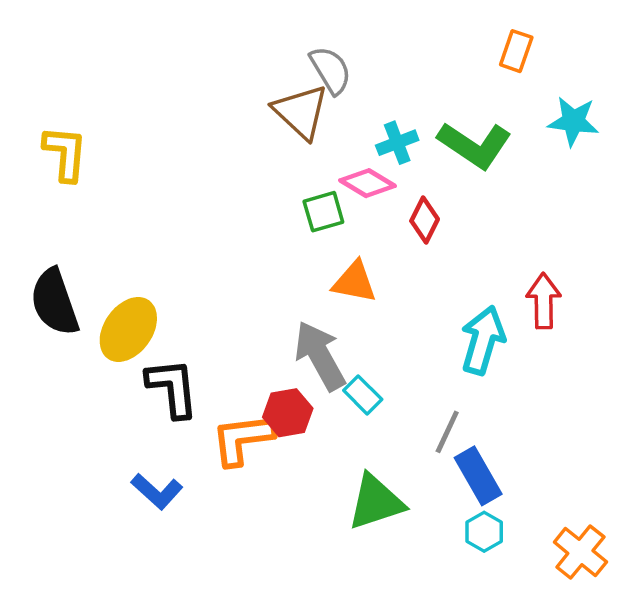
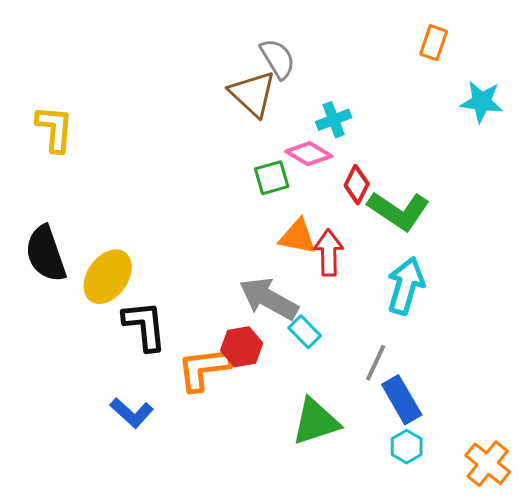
green L-shape: (475, 145) -> (399, 211), moved
red arrow: (544, 301) -> (329, 253), moved
gray arrow: (320, 356) -> (269, 299), turned -32

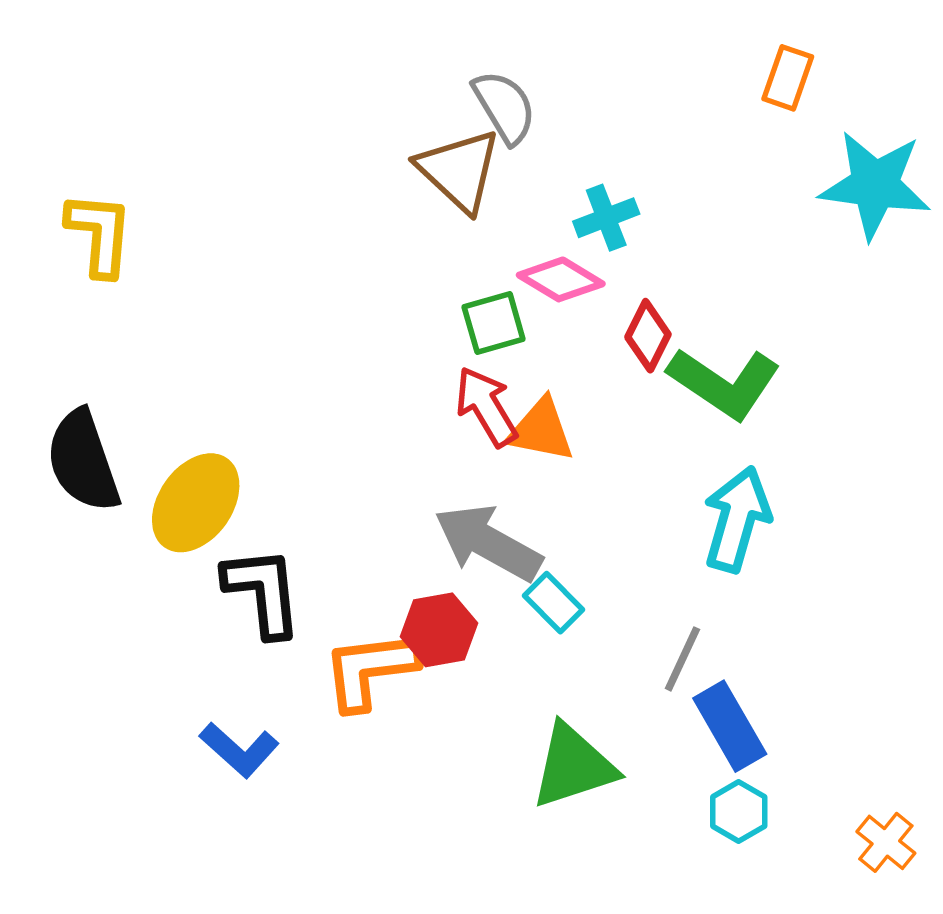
cyan star: (482, 102) -> (875, 185), size x1.4
red arrow: (329, 253) -> (486, 407), moved, turned -30
orange cross: (488, 464) -> (886, 842), size x0.7

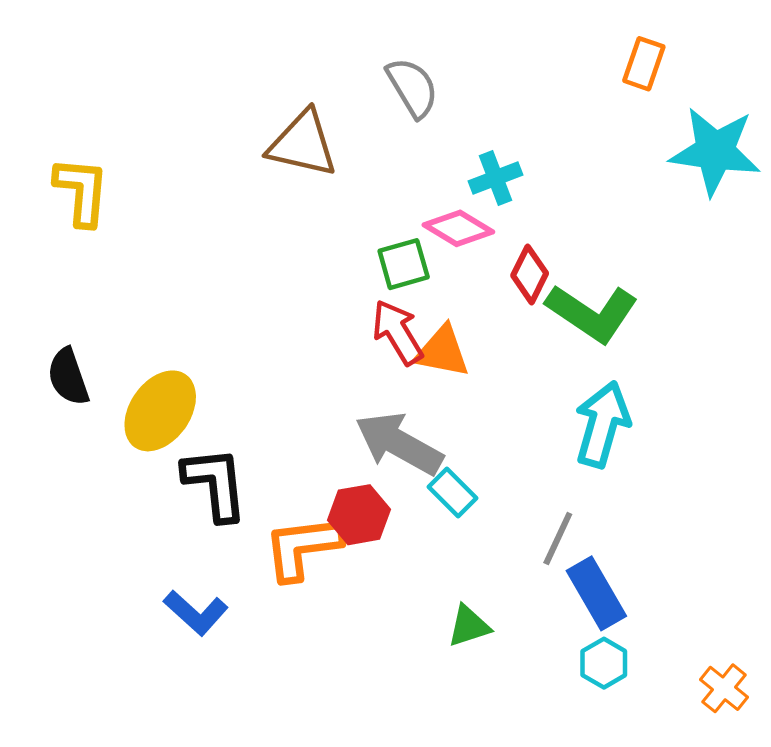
brown triangle: (459, 170) -> (303, 144), moved, turned -30
black semicircle: (83, 461) -> (68, 377), size x0.7
green triangle: (573, 766) -> (469, 626), size x0.6

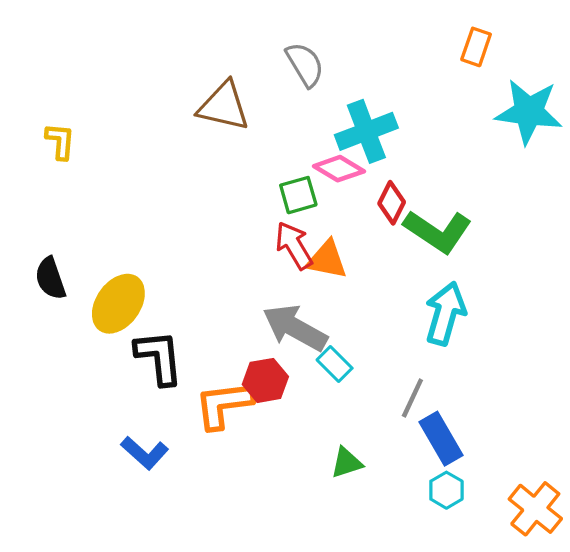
cyan cross: (495, 178) -> (366, 131), size x1.6
yellow L-shape: (82, 191) -> (60, 141), size x0.7
orange cross: (724, 688) -> (535, 509), size x1.5

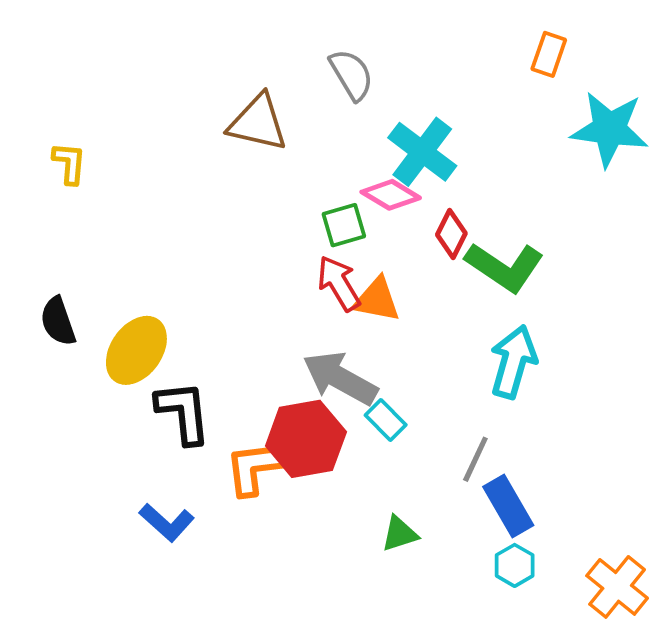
cyan cross: (366, 131) -> (422, 152), turned -32
red hexagon: (265, 380) -> (306, 439), size x1.5

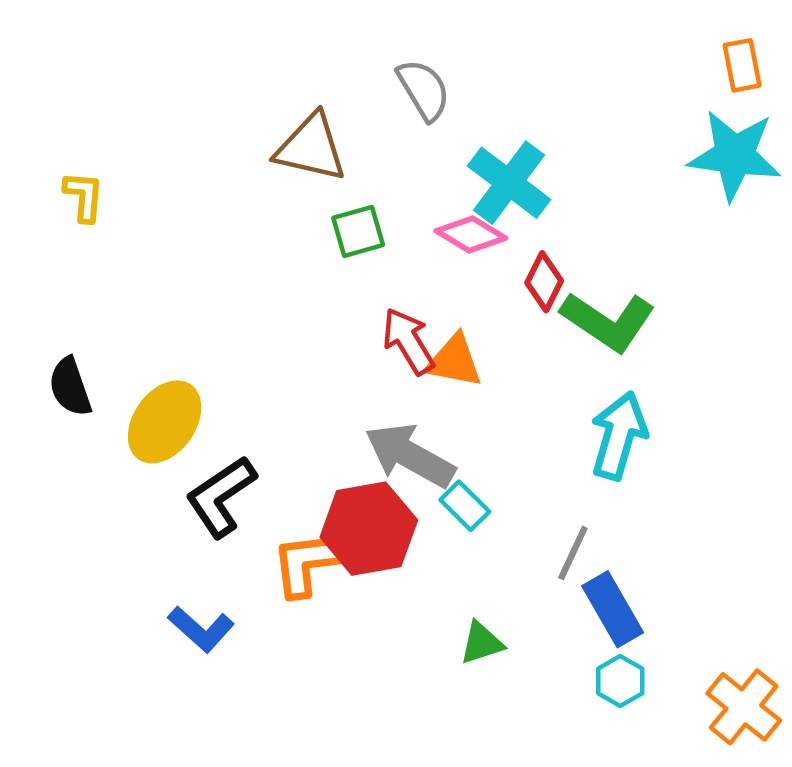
orange rectangle: (549, 54) -> (742, 65), moved, turned -30
green square: (344, 225) -> (358, 231), moved
black L-shape: (183, 412) -> (221, 497), turned -118

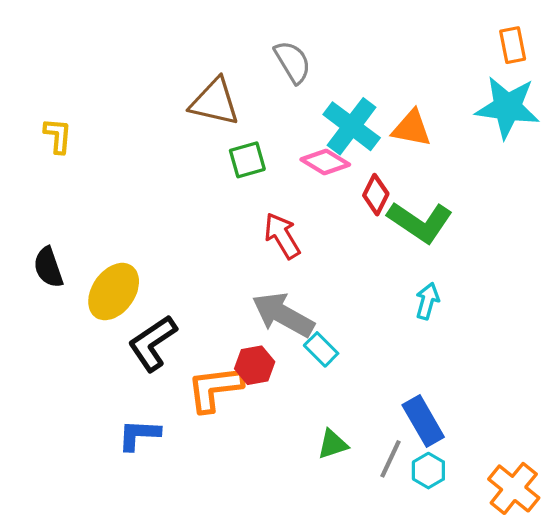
orange triangle: (454, 361) -> (412, 128), moved
cyan arrow: (619, 436) -> (427, 301), size x0.6
red hexagon: (369, 529) -> (255, 365), size x0.6
gray line: (573, 553) -> (391, 459), moved
blue L-shape: (201, 629) -> (139, 435), turned 141

